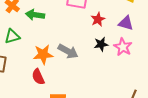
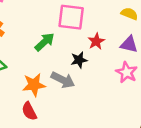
green arrow: (35, 15) -> (45, 42), moved, turned 132
black star: (101, 44) -> (79, 60), moved

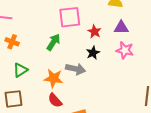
black star: (79, 60) -> (93, 53), moved
orange star: (34, 85) -> (53, 78), turned 30

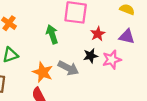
green arrow: (53, 42) -> (52, 34), turned -66
pink star: (125, 50) -> (112, 60), moved, turned 30

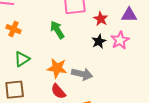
gray arrow: (68, 68) -> (82, 74), moved

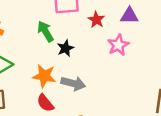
black star: (99, 41) -> (65, 48), moved

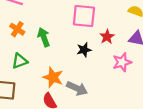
green arrow: (45, 31) -> (44, 37), moved
black star: (65, 48) -> (84, 50), moved

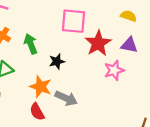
red star: (107, 37) -> (98, 43), size x1.6
black star: (84, 50) -> (57, 61), moved

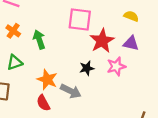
black star: (57, 61) -> (87, 68), moved

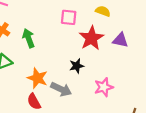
yellow semicircle: (131, 16) -> (103, 11), moved
pink square: (80, 20) -> (69, 17), size x0.7
pink star: (116, 66) -> (104, 87), moved

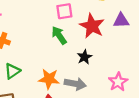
green arrow: (29, 38) -> (59, 35), moved
pink star: (104, 87) -> (118, 82), moved

